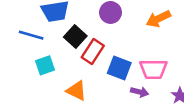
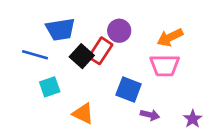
red rectangle: (93, 52) -> (100, 51), moved
pink trapezoid: (153, 69) -> (165, 65), moved

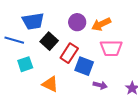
orange arrow: (170, 37) -> (101, 24), moved
red rectangle: (100, 51) -> (69, 53), moved

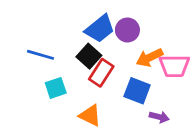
blue trapezoid: (33, 21) -> (100, 29), moved, turned -30
orange arrow: (101, 24) -> (150, 58), moved
red rectangle: (69, 53) -> (101, 73), moved

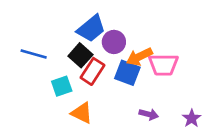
purple circle: (127, 30) -> (114, 42), moved
cyan square: (56, 88) -> (62, 86), moved
blue square: (137, 91) -> (127, 73), moved

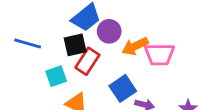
black square: (80, 55) -> (75, 45), turned 35
blue square: (127, 73) -> (123, 88), moved, turned 35

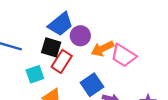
black square: (75, 45) -> (51, 47), turned 30
pink trapezoid: (159, 54) -> (123, 56), turned 32

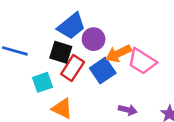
blue square: (92, 85) -> (103, 71), moved

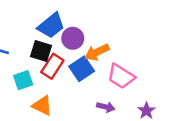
pink trapezoid: (142, 61) -> (121, 76), moved

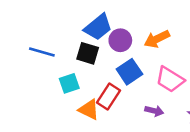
orange arrow: (97, 52) -> (157, 39), moved
red rectangle: (52, 66) -> (109, 96), moved

